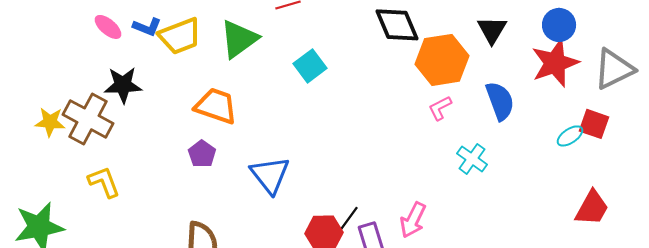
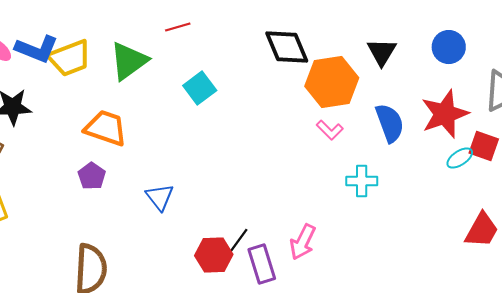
blue L-shape: (147, 27) -> (37, 49), size x1.5
red star: (555, 63) -> (445, 114), moved
pink L-shape: (440, 108) -> (330, 130), turned -108
cyan cross: (472, 159) -> (362, 181), turned -36
blue triangle: (270, 175) -> (160, 197), size x0.7

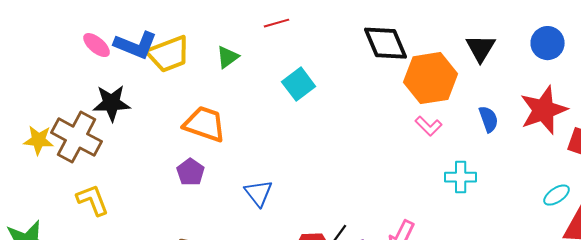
green triangle: (129, 61) -> (228, 57), size x0.6
blue semicircle: (390, 123) -> (489, 119), size x0.7
cyan ellipse: (460, 158) -> (557, 195), moved

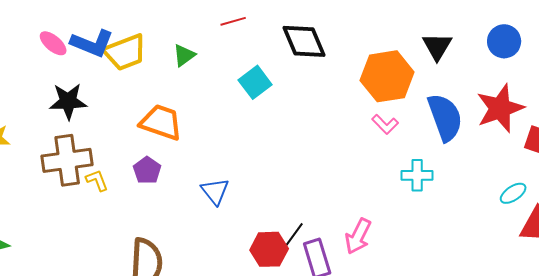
black diamond: (386, 43) -> (304, 41), moved
blue semicircle: (489, 119) -> (445, 117), size x1.8
brown cross: (77, 137) -> (67, 160), moved, turned -36
yellow L-shape: (93, 200) -> (97, 180), moved, size x0.7

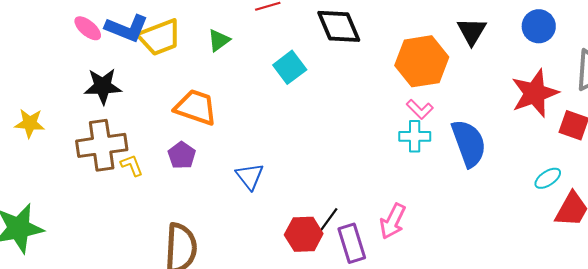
blue semicircle: (445, 117) -> (469, 143), moved
cyan cross: (417, 175) -> (415, 136), moved

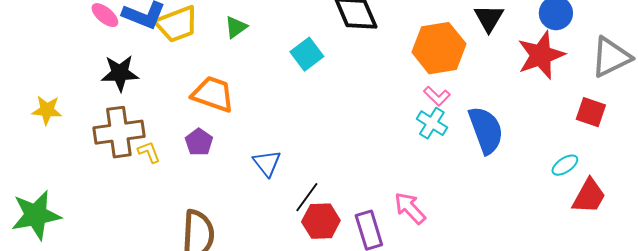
red star: (535, 93) -> (541, 55), moved
cyan cross: (415, 136) -> (432, 123), turned 32
pink arrow: (393, 221) -> (410, 208), turned 111
black line: (327, 222) -> (307, 197), moved

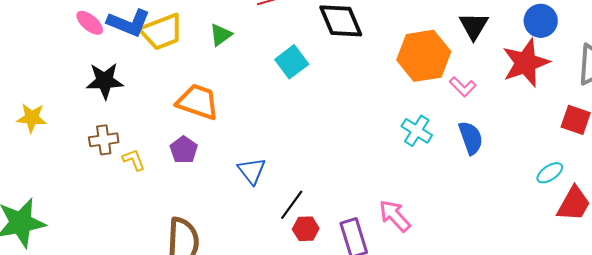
pink L-shape: (437, 96) -> (463, 87), moved
blue semicircle: (486, 130) -> (471, 138), size x0.7
brown cross: (119, 132) -> (104, 140), size x0.6
red hexagon: (321, 221) -> (306, 229), size x0.7

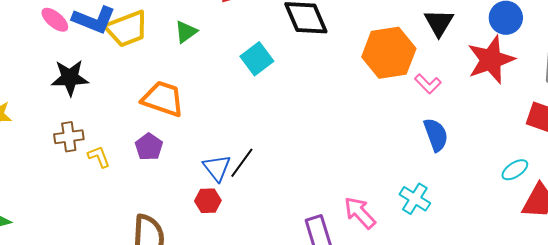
cyan cross: (417, 131) -> (415, 199), moved
black line: (292, 205) -> (242, 163), moved
red hexagon: (306, 229) -> (208, 201), moved

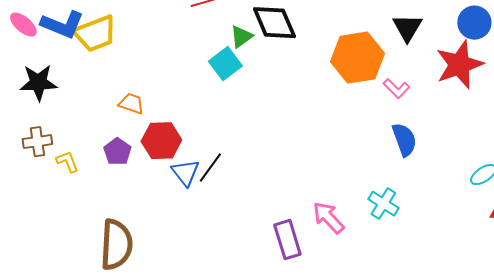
green triangle: (186, 32) -> (241, 37), moved
orange trapezoid: (163, 99) -> (131, 104), size x0.6
red hexagon: (208, 201) -> (161, 141), moved, size x1.5

